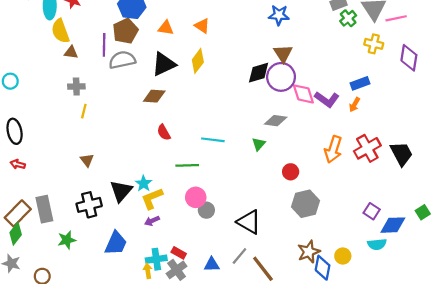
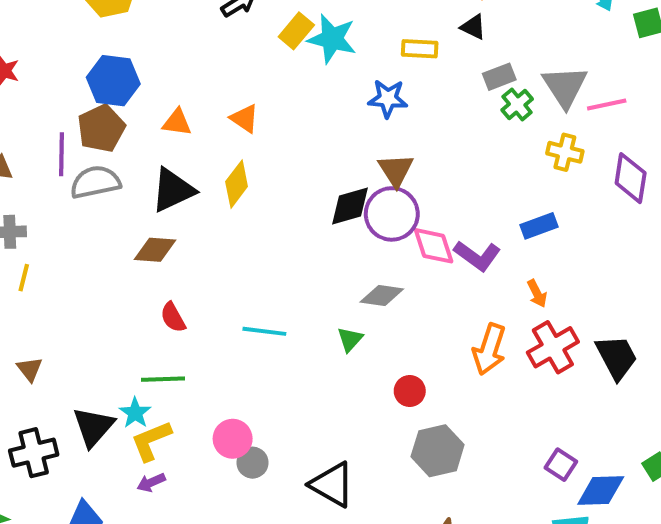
orange arrow: (355, 105) -> (537, 294), moved, turned -56
green line: (187, 165) -> (163, 379), moved

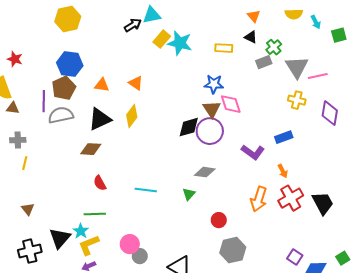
blue star: (388, 99) -> (214, 84), moved
green cross: (517, 105) -> (274, 47), moved
pink diamond: (434, 246) -> (231, 104), moved

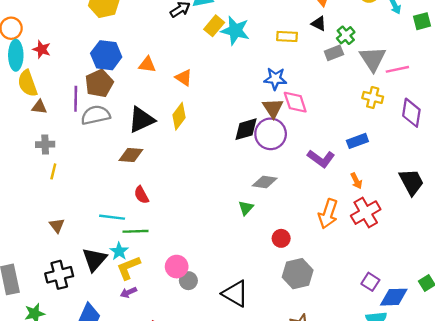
orange triangle: (102, 85) -> (147, 65), moved
cyan line: (146, 190) -> (112, 217), moved
black trapezoid: (323, 203) -> (411, 182), moved

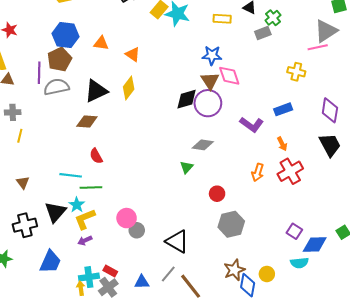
gray triangle: (373, 59) -> (326, 31), moved, turned 30
purple diamond: (411, 113) -> (330, 110), moved
orange arrow: (328, 214) -> (258, 172), size x0.7

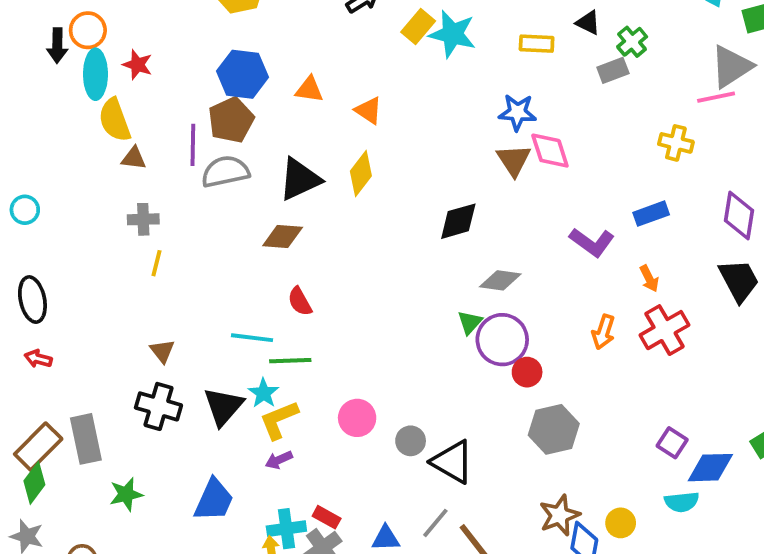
black diamond: (187, 99) -> (458, 221), moved
purple circle: (208, 103) -> (502, 340), moved
black cross: (25, 225) -> (158, 406), moved, turned 30
gray circle: (137, 230) -> (411, 441), moved

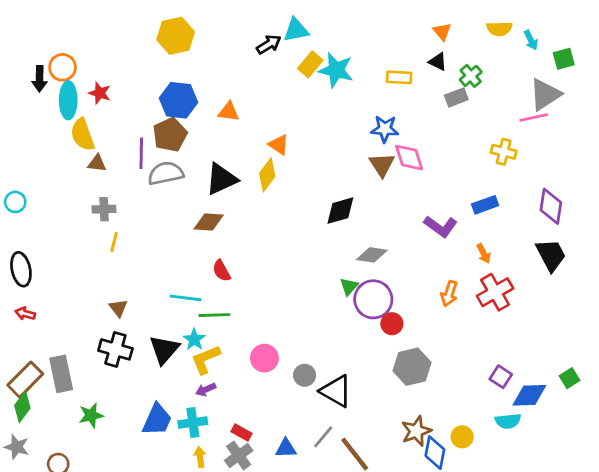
orange triangle: (369, 110) -> (279, 145), moved
cyan cross: (286, 529) -> (193, 423), moved

